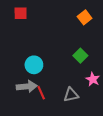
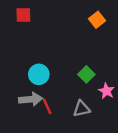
green square: (80, 56) -> (86, 74), moved

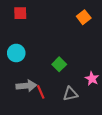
cyan circle: (39, 74) -> (16, 53), moved
green square: (86, 74) -> (59, 64), moved

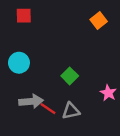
red line: (41, 92) -> (48, 109), turned -32
gray triangle: (70, 94) -> (71, 111), moved

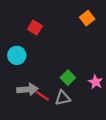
red square: (24, 16) -> (35, 28), moved, turned 32
green square: (70, 76) -> (68, 78), moved

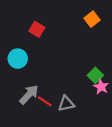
green square: (68, 78) -> (95, 75), moved
gray arrow: (27, 89) -> (29, 95), turned -42

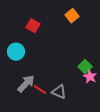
orange square: (92, 19) -> (72, 16), moved
gray triangle: (66, 104) -> (59, 92), turned 35

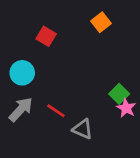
gray arrow: (26, 84) -> (21, 109), moved
red line: (40, 90) -> (56, 111), moved

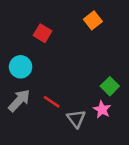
pink star: (126, 108) -> (102, 110), moved
gray triangle: (83, 129) -> (76, 119), turned 30

